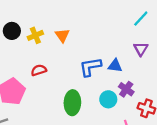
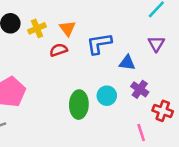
blue L-shape: (90, 67) -> (99, 44), moved
red semicircle: (39, 70) -> (59, 50), moved
cyan circle: (108, 99) -> (107, 96), moved

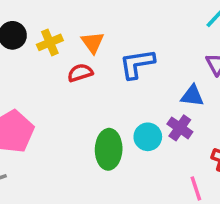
blue triangle: (127, 63) -> (192, 96), moved
purple cross: (140, 89) -> (180, 128), moved

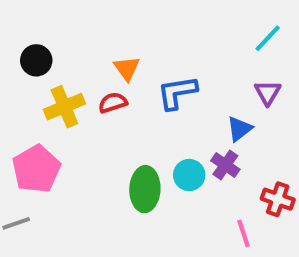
yellow cross: (50, 42) -> (64, 107), moved, size x1.4
blue triangle: (192, 96) -> (239, 129), turned -45

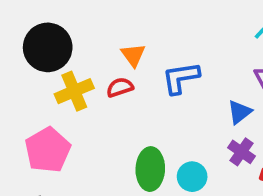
black circle: (36, 60) -> (48, 47), size x1.6
purple cross: (225, 165) -> (242, 152), moved
cyan circle: (189, 175) -> (192, 177), moved

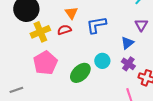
pink pentagon: (48, 150) -> (45, 63), moved
green ellipse: (150, 169) -> (80, 73), turned 45
cyan circle: (192, 177) -> (102, 61), moved

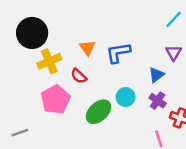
orange triangle: (71, 13) -> (87, 48), moved
red semicircle: (64, 30) -> (79, 76), moved, turned -120

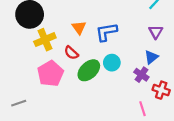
blue triangle: (156, 75) -> (151, 57), moved
cyan circle: (126, 97) -> (112, 63), moved
green ellipse: (99, 112) -> (89, 70), moved

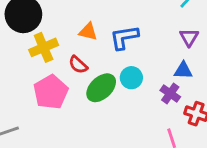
orange triangle: (79, 28) -> (88, 32), turned -40
blue triangle: (151, 57) -> (183, 70), turned 40

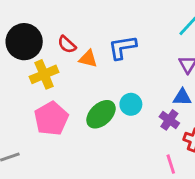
blue L-shape: (124, 37) -> (122, 47), moved
red semicircle: (78, 65) -> (67, 45), moved

